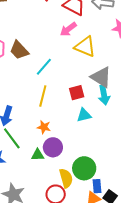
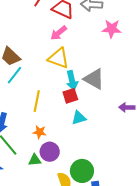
yellow triangle: (85, 47) -> (58, 58), moved
cyan line: (44, 67) -> (15, 75), moved
cyan arrow: (104, 95) -> (72, 80), moved

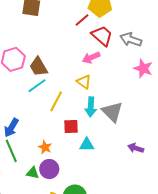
yellow triangle: (58, 58) -> (84, 82), size x0.7
red square: (70, 96) -> (71, 126), moved
yellow line: (37, 101) -> (56, 101), moved

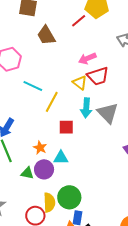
red trapezoid: (102, 36) -> (98, 76), moved, turned 120
brown trapezoid: (39, 67) -> (46, 35), moved
cyan line: (37, 86) -> (33, 86), turned 60
cyan triangle: (87, 145) -> (61, 158), moved

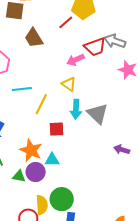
red trapezoid: (98, 76) -> (95, 47), moved
cyan line: (33, 86) -> (22, 89), turned -30
orange star: (40, 148) -> (31, 150), size x1.6

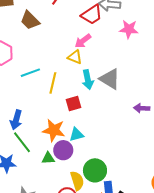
pink arrow: (76, 60) -> (83, 41), moved

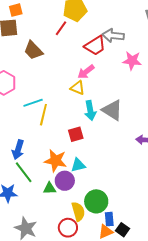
yellow line: (53, 83) -> (43, 115), moved

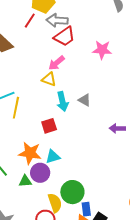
gray arrow: (113, 36) -> (57, 20), moved
gray triangle: (112, 110) -> (85, 100), size x0.6

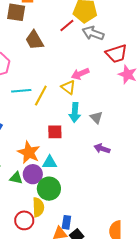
red trapezoid: (65, 36) -> (116, 54), moved
yellow line: (16, 108) -> (41, 96), moved
purple arrow: (117, 128) -> (102, 149), moved
green circle: (72, 192) -> (49, 189), moved

